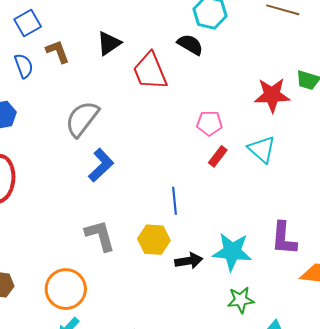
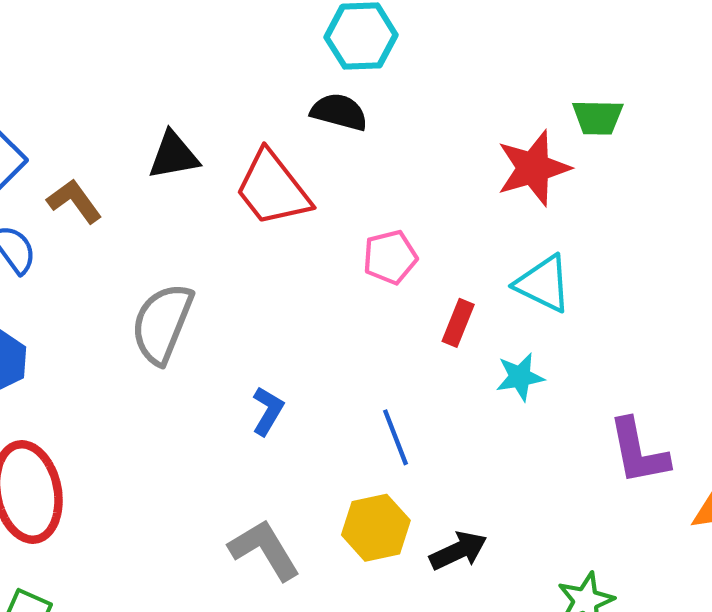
black triangle: (109, 43) -> (174, 155), turned 40
pink pentagon: (209, 123) -> (390, 257), moved
blue L-shape: (101, 165) -> (268, 411), moved, size x0.7
cyan star: (232, 252) -> (520, 377), moved, size x0.6

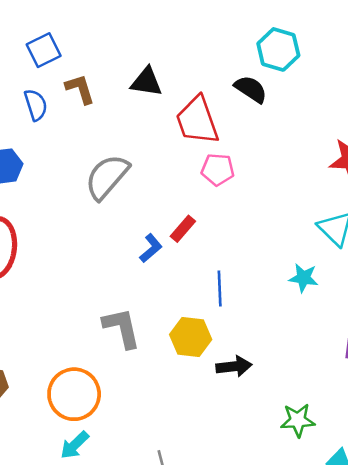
pink pentagon: (390, 257) -> (218, 170), moved
red rectangle: (458, 323) -> (183, 229), moved

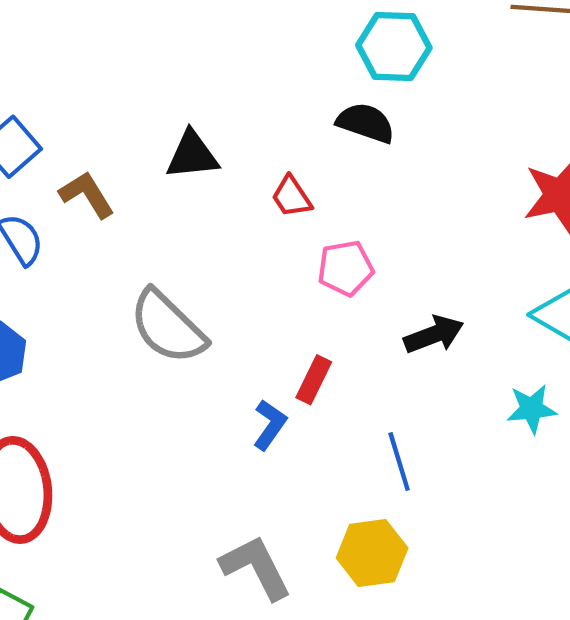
red trapezoid: (197, 120) -> (291, 197), size x0.5
gray semicircle: (107, 177) -> (168, 327), turned -72
black arrow: (234, 366) -> (434, 335), moved

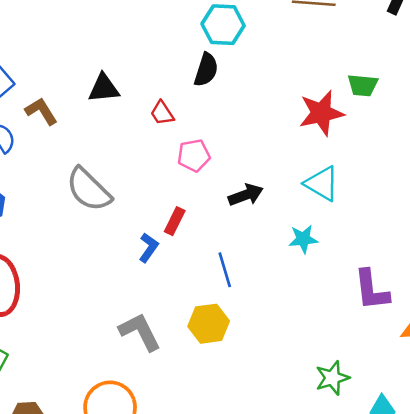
black semicircle: (366, 123) -> (206, 70), turned 88

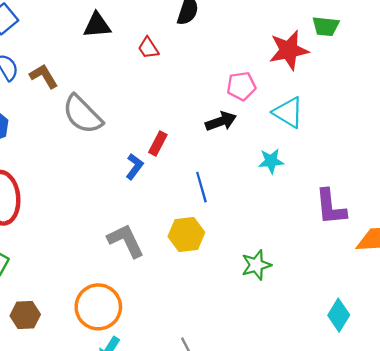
brown L-shape: (41, 111) -> (44, 76), moved
pink pentagon: (194, 155) -> (241, 86), moved
green star: (332, 378) -> (256, 265), moved

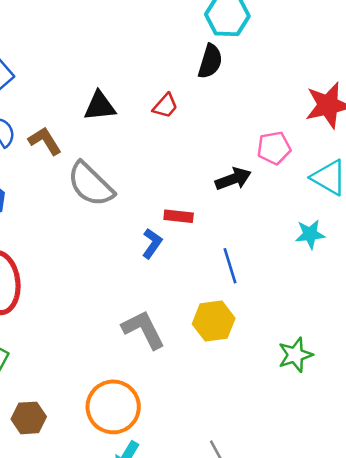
black triangle: (97, 25) -> (100, 106), moved
red trapezoid: (148, 48) -> (165, 106), turned -105
black arrow: (221, 121) -> (233, 179), moved
red rectangle: (158, 143) -> (179, 216), turned 70

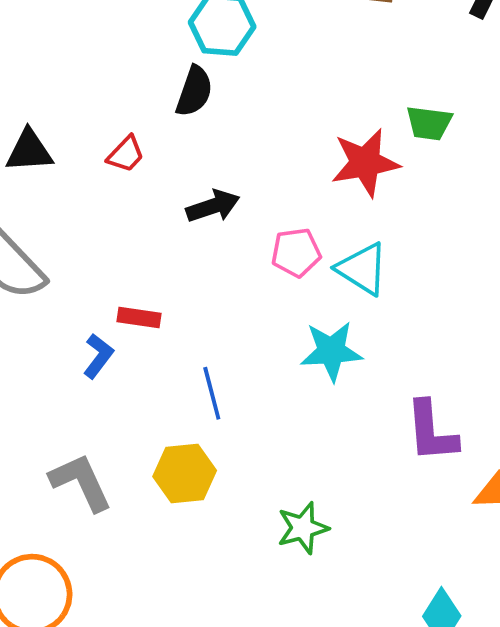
pink pentagon: (274, 148) -> (296, 253), moved
black arrow: (233, 179) -> (213, 206), moved
cyan star: (310, 234) -> (331, 351), size x1.4

